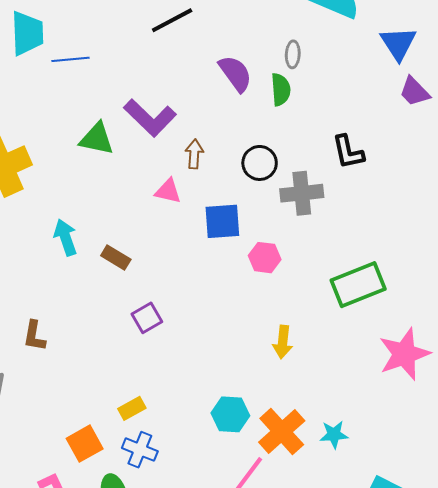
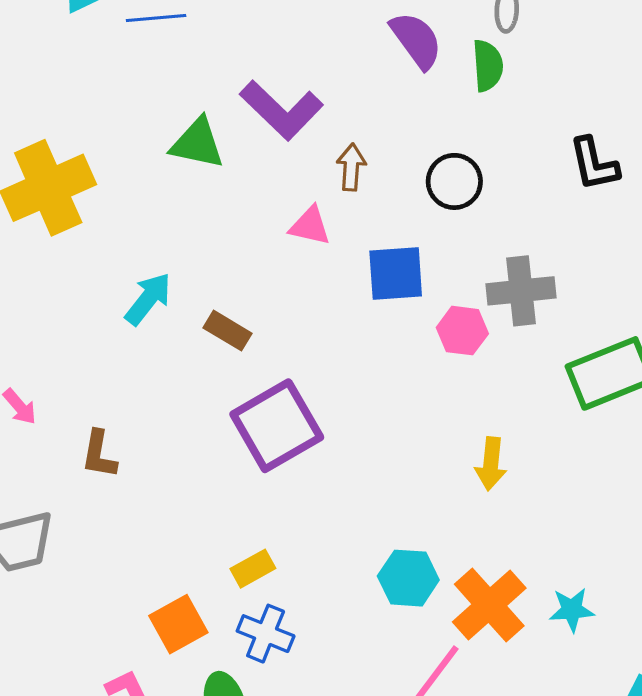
gray cross: (302, 193) -> (521, 291), moved
cyan arrow: (65, 237) -> (148, 299), turned 57
purple square: (147, 318) -> (277, 426), size x1.8

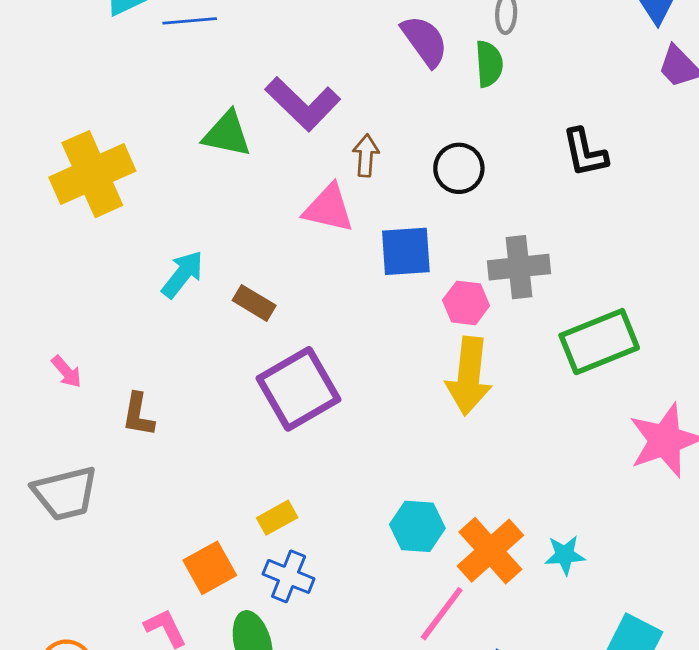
pink triangle: (310, 226) -> (329, 208), size x1.4
yellow arrow: (491, 464) -> (469, 376), moved, size x1.6

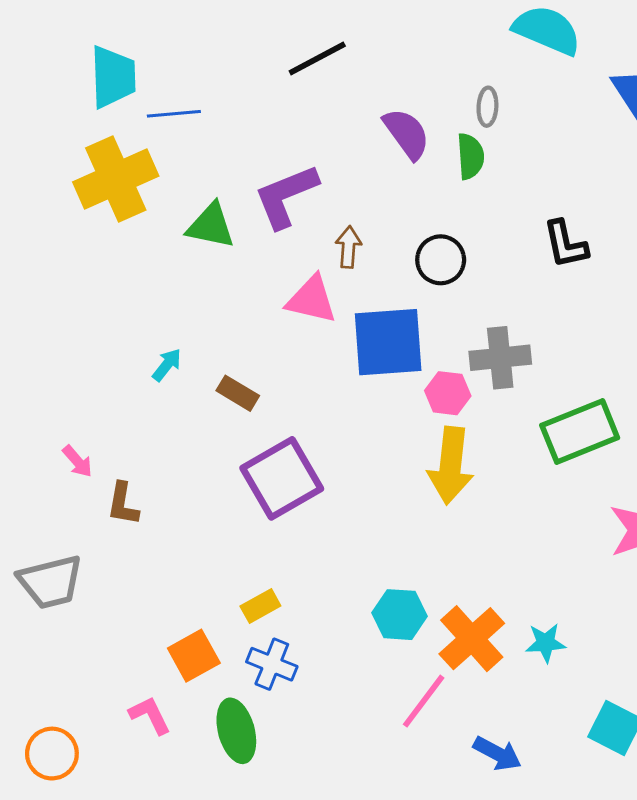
purple L-shape: (303, 104) -> (286, 196), turned 114
yellow cross: (92, 174) -> (116, 179), moved
blue square: (406, 251) -> (388, 342), size x1.4
cyan arrow: (183, 274) -> (167, 365), size x0.7
pink arrow: (67, 372) -> (77, 461), moved

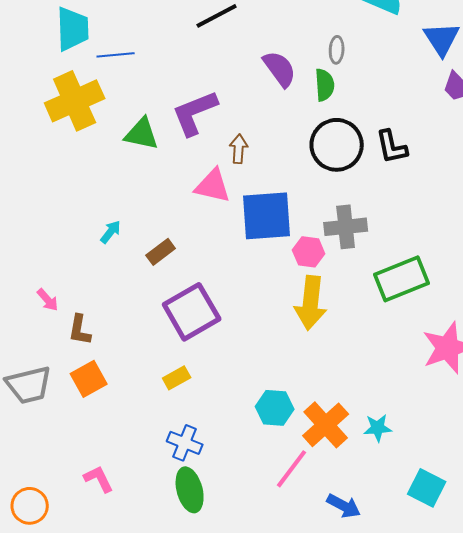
black circle: (441, 260) -> (337, 145), moved, size x1.5
brown rectangle: (238, 393) -> (161, 252), turned -68
yellow rectangle: (260, 606) -> (177, 378), moved
orange square: (194, 656) -> (89, 379), moved
green ellipse: (236, 731) -> (190, 490), moved

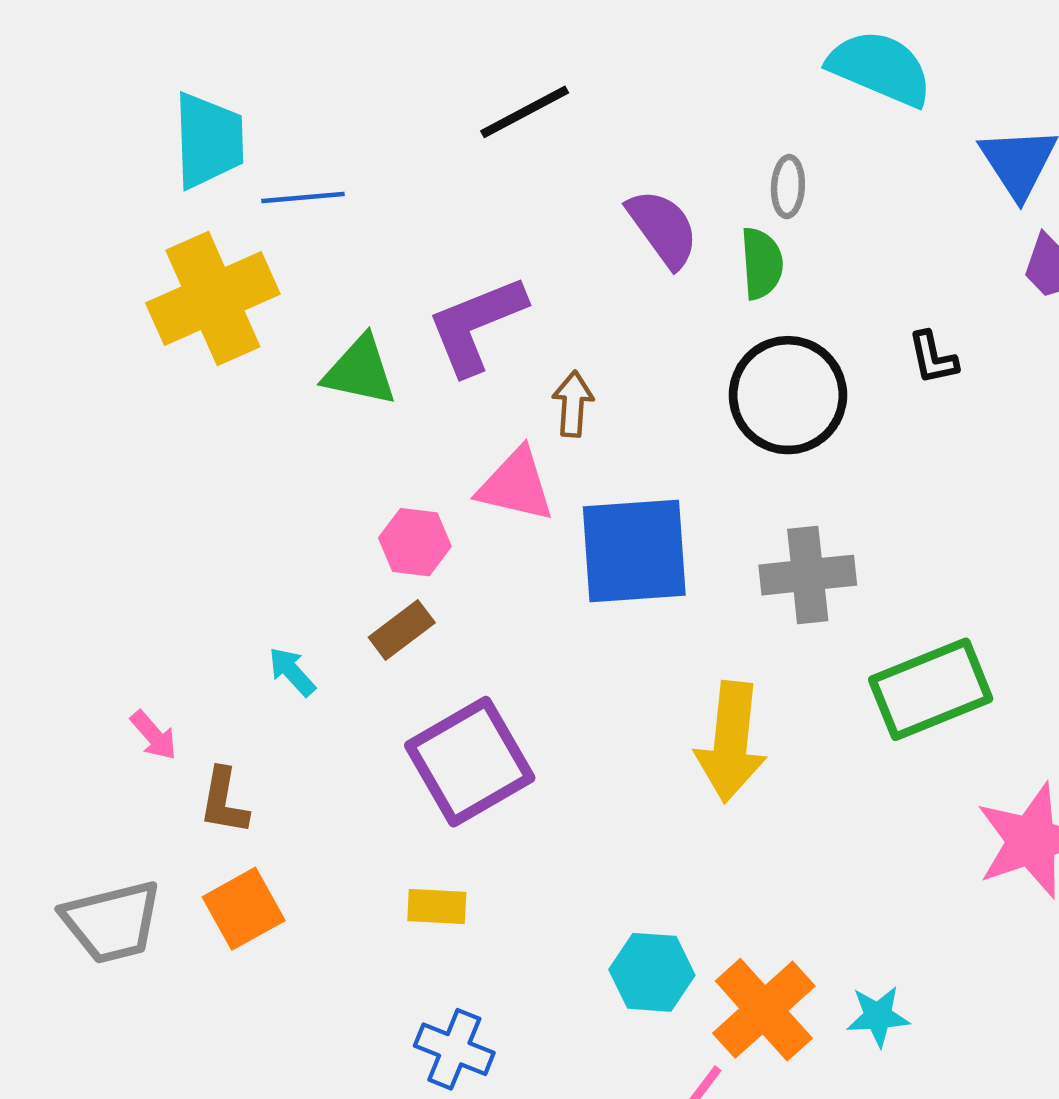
black L-shape: (392, 147) -> (933, 358), moved, size x0.7
cyan arrow: (111, 232) -> (292, 672), moved, turned -80
pink hexagon: (309, 252) -> (415, 542), moved
yellow rectangle: (177, 378) -> (437, 907), turned 32

